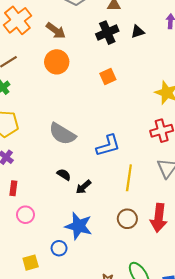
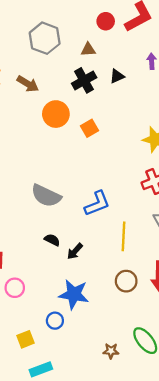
orange circle: (57, 62) -> (56, 114), moved

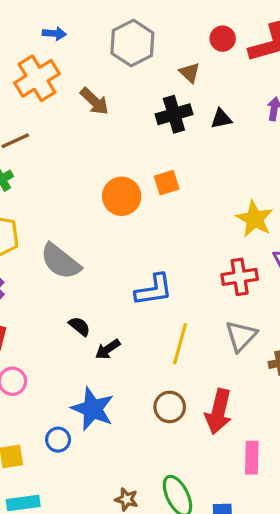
brown triangle: (88, 50) -> (190, 73), turned 35
orange circle: (56, 114) -> (122, 196), moved
gray semicircle: (46, 196) -> (60, 261), moved

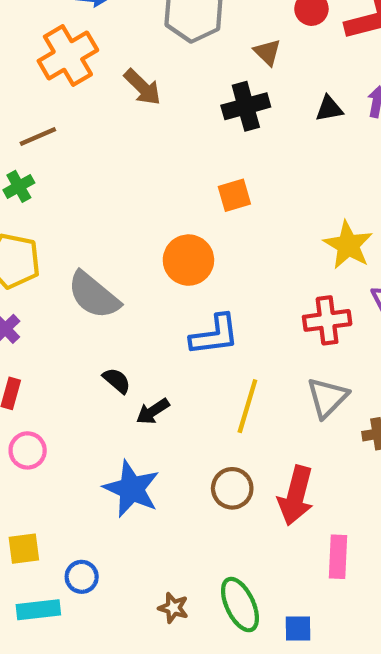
black triangle: (221, 119) -> (329, 109), moved
orange circle: (122, 196) -> (188, 260), moved
blue circle: (58, 440) -> (82, 577), moved

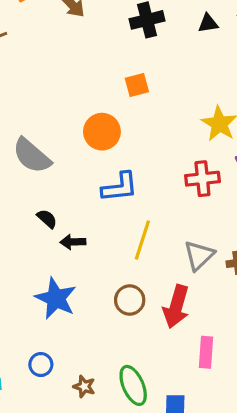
gray triangle: (327, 398) -> (199, 255), moved
black arrow: (153, 411) -> (73, 242), turned 30
blue circle: (82, 577) -> (41, 365), moved

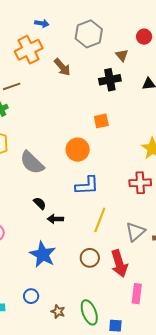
red arrow: (176, 307) -> (119, 263), turned -36

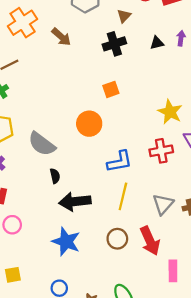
brown triangle: (122, 55) -> (124, 16), turned 32
blue L-shape: (87, 185) -> (120, 162), moved
black semicircle: (40, 203) -> (55, 176), moved, turned 40
black arrow: (55, 219) -> (75, 202), size x1.8

